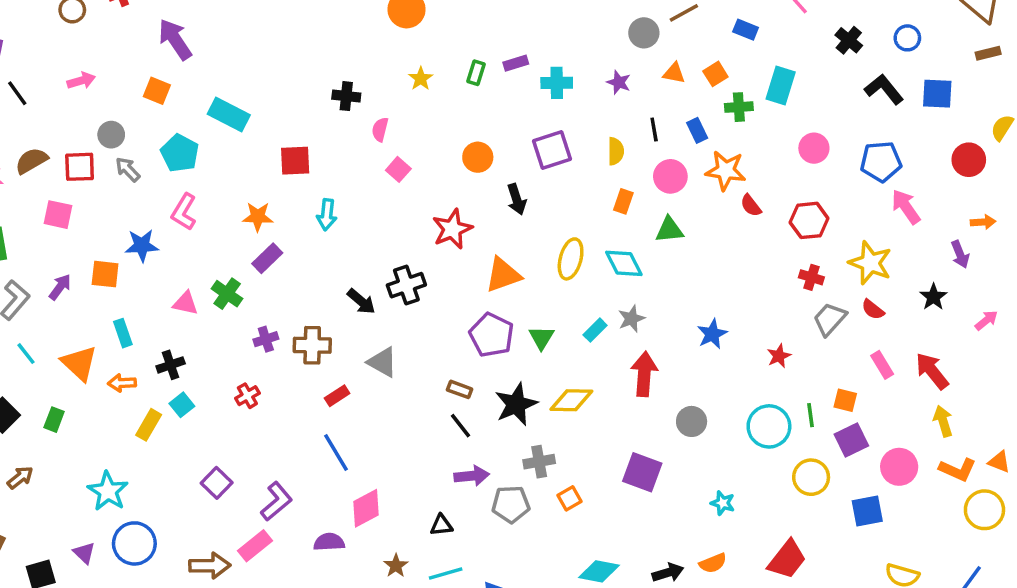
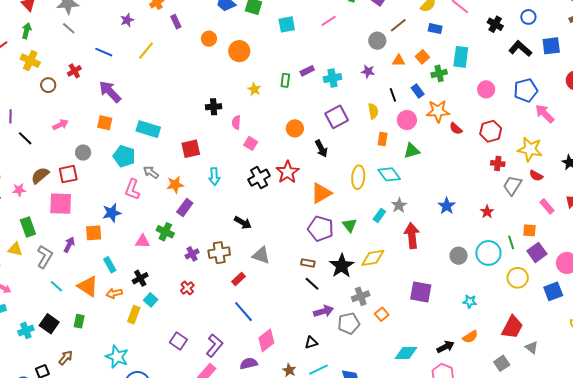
gray arrow: (128, 169) -> (151, 172), moved
pink square: (58, 215) -> (61, 204), size x1.4
black cross: (406, 285) -> (259, 178), moved
gray circle: (692, 421) -> (459, 256), moved

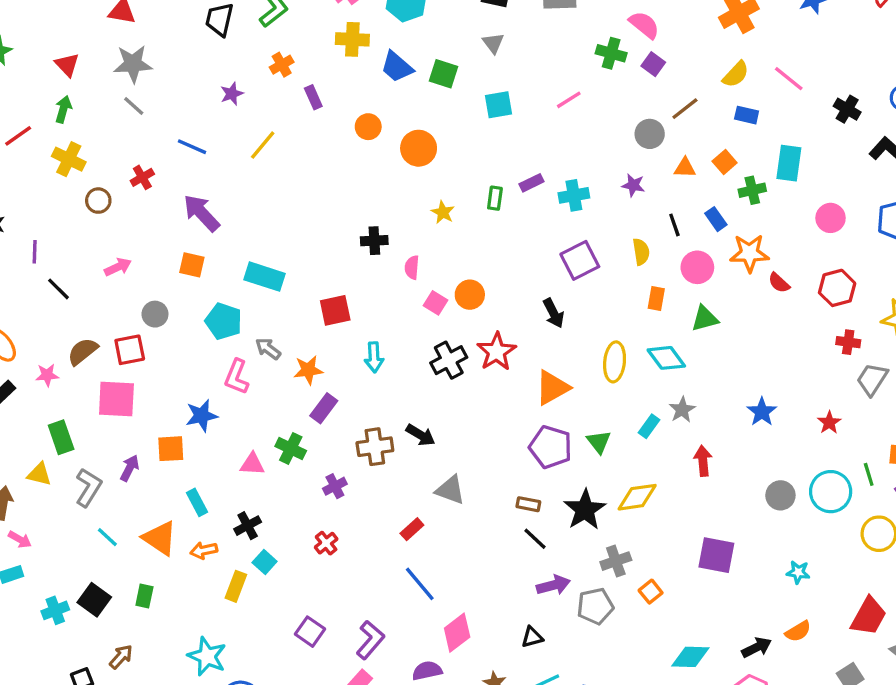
orange circle: (295, 128) -> (470, 295), moved
red arrow: (412, 236) -> (703, 461), size x0.7
brown cross: (219, 253) -> (375, 447), moved

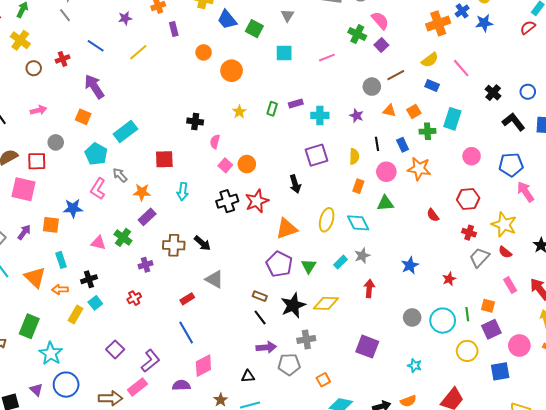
cyan rectangle: (265, 277) -> (125, 131), turned -65
red semicircle: (779, 283) -> (433, 215), moved
orange square: (651, 592) -> (323, 380), moved
green rectangle: (144, 596) -> (29, 326), moved, size x1.6

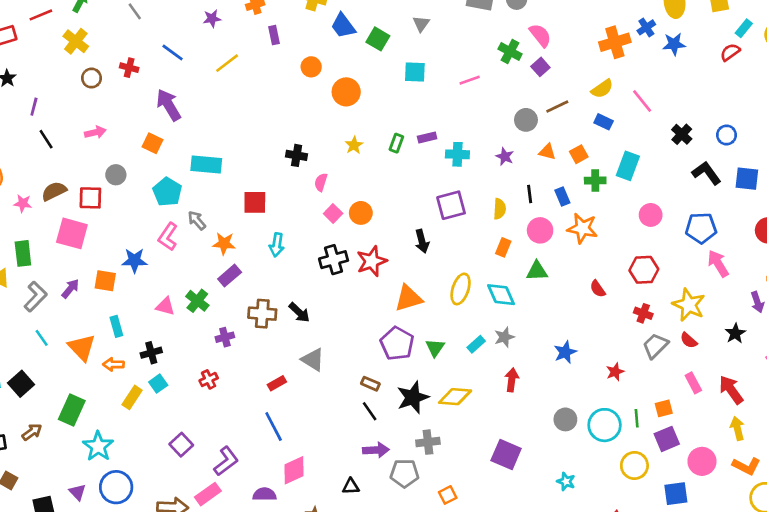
red cross: (63, 59) -> (129, 68), turned 32
cyan rectangle: (125, 131) -> (206, 164), turned 40
orange square: (488, 306) -> (664, 408), turned -32

